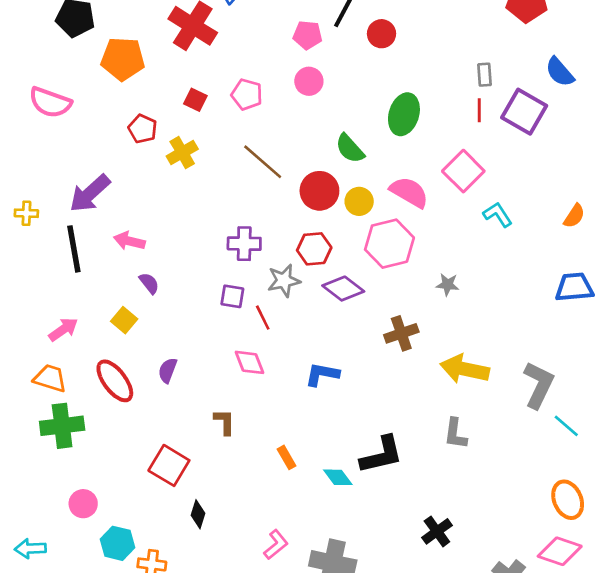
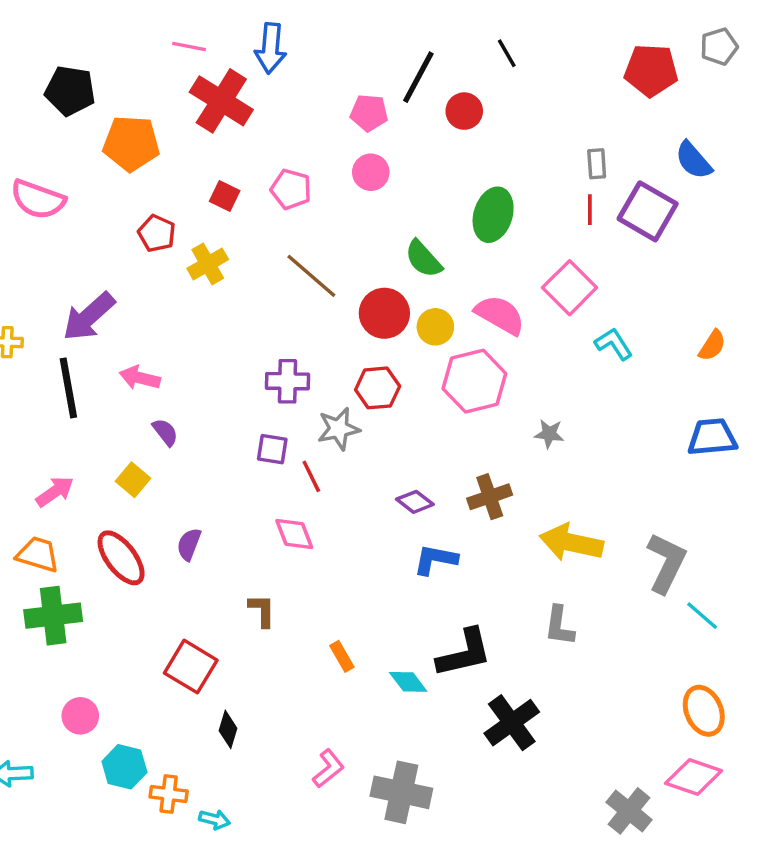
purple diamond: (343, 289) -> (415, 502), moved, size x0.7
blue L-shape: (322, 374) -> (435, 560), moved
black cross: (437, 531) -> (512, 723), moved, size x1.4

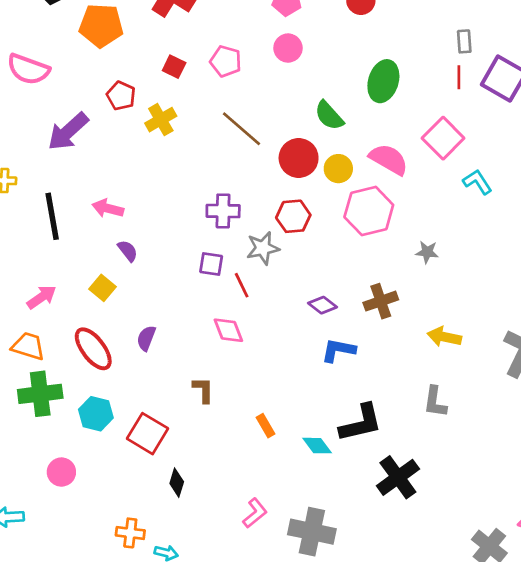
purple arrow: (89, 317) -> (68, 132), moved
yellow arrow: (571, 543) -> (444, 337), size x0.7
cyan hexagon: (124, 767) -> (96, 414), moved

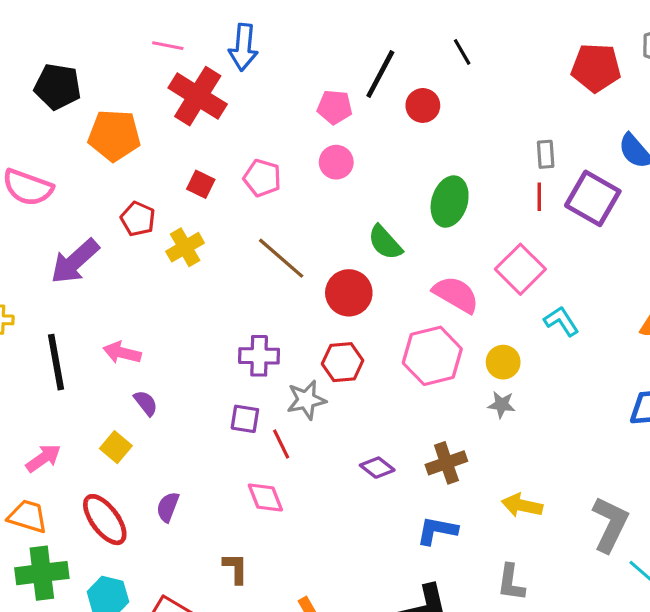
yellow circle: (338, 169) -> (503, 362), moved
blue L-shape: (338, 350) -> (437, 531), moved

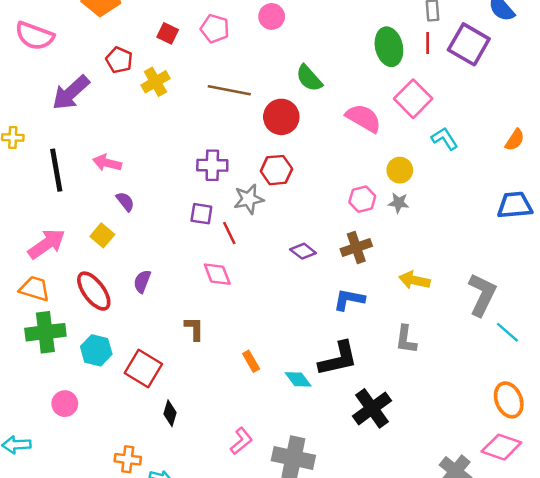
green ellipse: (450, 202) -> (389, 47), moved, turned -30
brown line: (281, 258) -> (229, 90), turned -30
pink hexagon: (432, 356) -> (362, 199), moved, size x0.6
pink arrow: (43, 458) -> (47, 244), size x1.4

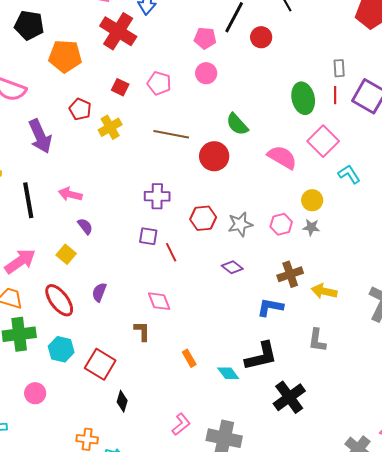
purple arrow: (71, 93) -> (40, 136), turned -72
red hexagon: (276, 170) -> (203, 218), moved
gray star: (249, 199) -> (240, 224), moved
brown cross: (356, 248) -> (290, 274), moved
pink diamond: (217, 274) -> (159, 301), moved

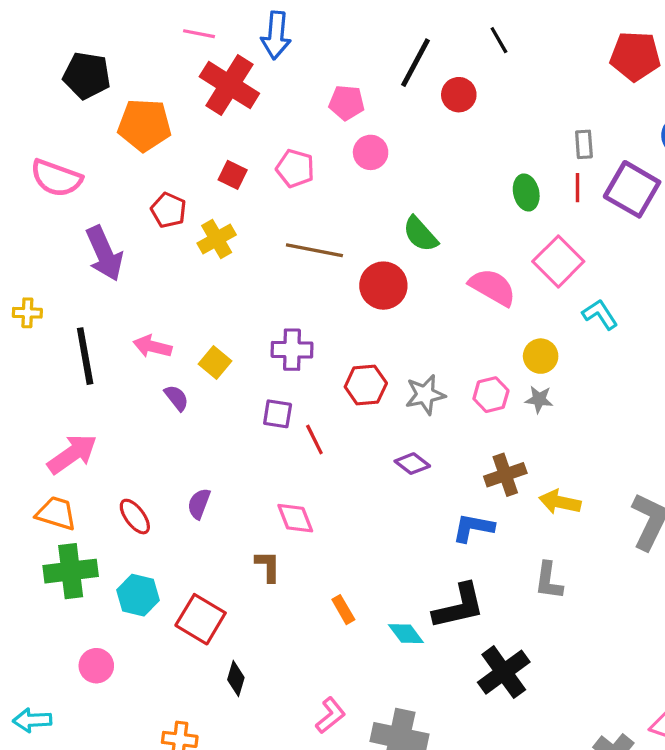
pink pentagon: (205, 38) -> (347, 103), moved
green ellipse: (303, 98) -> (526, 192), size x0.7
yellow square: (66, 254) -> (215, 363), moved
red ellipse: (59, 300) -> (135, 517), size x0.7

